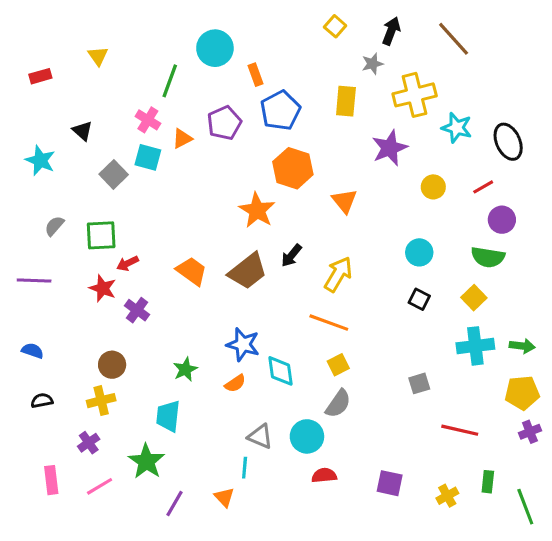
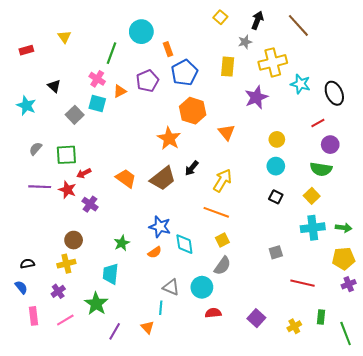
yellow circle: (433, 187) -> (277, 139), moved
purple line: (34, 280) -> (40, 187), moved
blue semicircle: (33, 351) -> (21, 287), moved, turned 32
purple square: (390, 483) -> (256, 318), turned 30

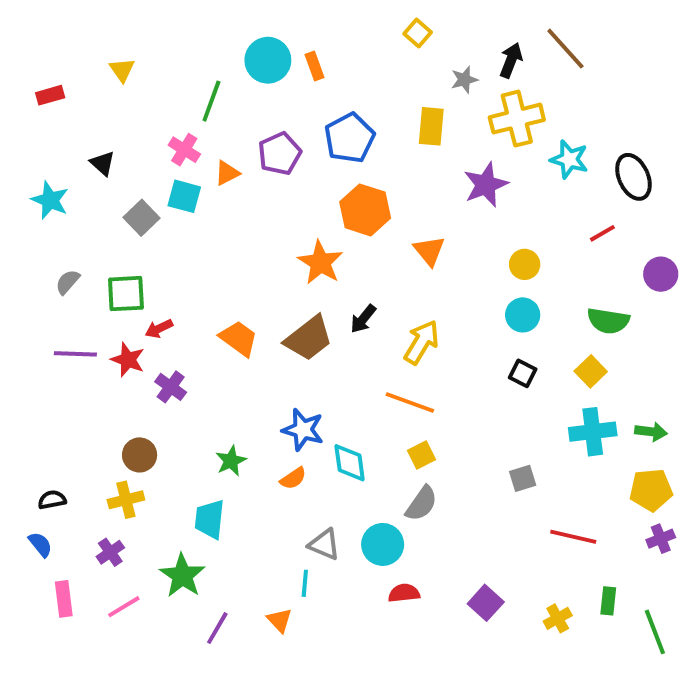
black arrow: (257, 20) -> (511, 60), moved
orange rectangle: (168, 49) -> (315, 66), moved
purple circle: (330, 145) -> (661, 274), moved

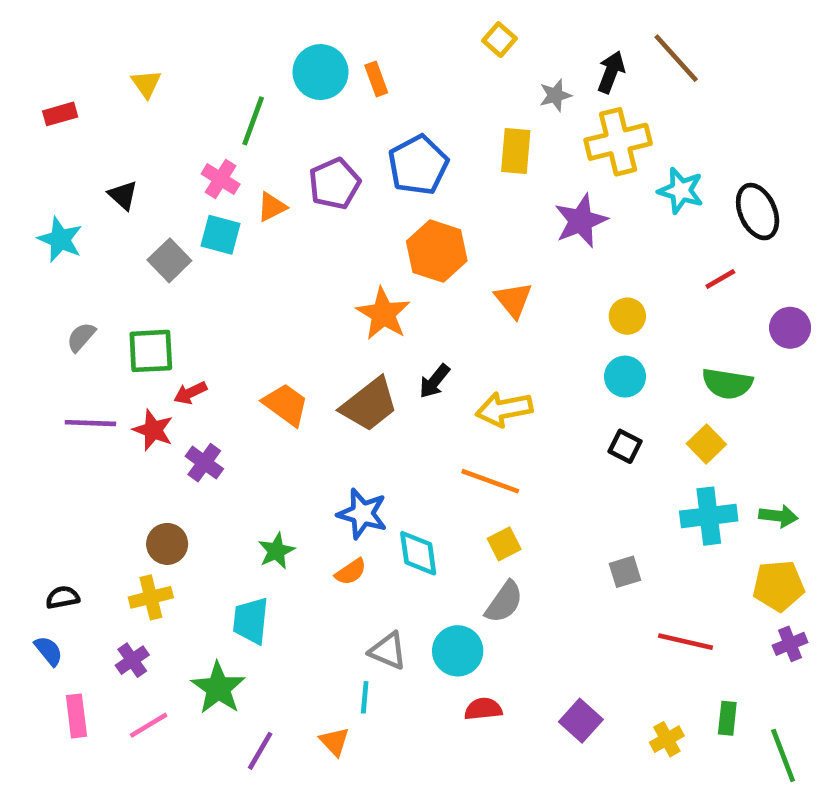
yellow arrow: (422, 342) -> (504, 409), turned -132

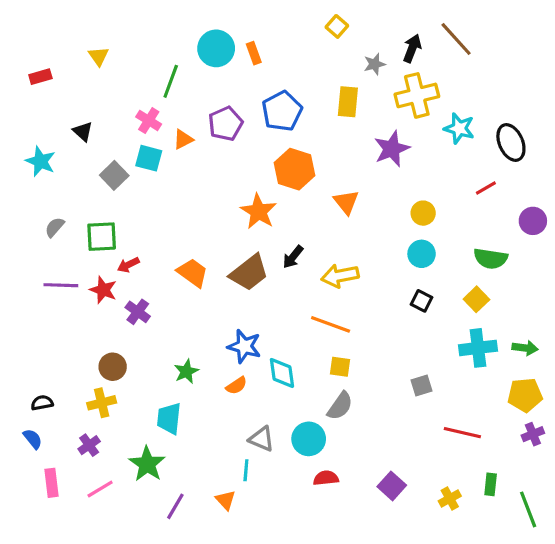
yellow square: (504, 544) -> (340, 367), turned 35

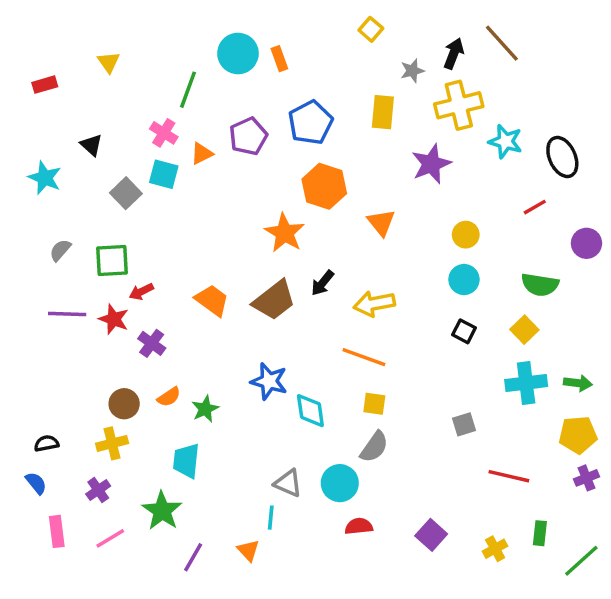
orange semicircle: (237, 386) -> (169, 397), moved
green line: (528, 509) -> (581, 561), turned 69

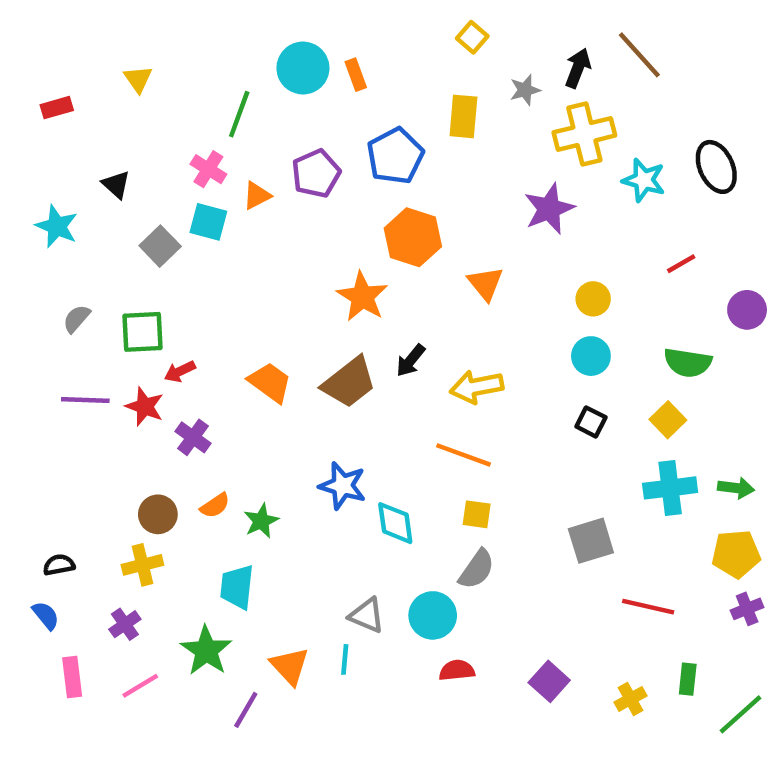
yellow rectangle: (383, 112) -> (463, 116), moved
black ellipse: (562, 157) -> (716, 167), moved
gray square: (464, 424) -> (591, 541), size x1.5
orange triangle: (248, 550) -> (290, 666), moved, size x1.4

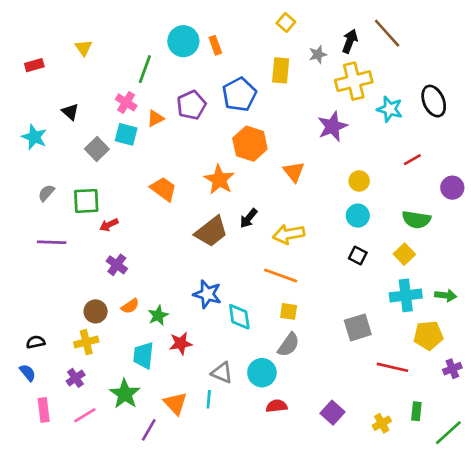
orange trapezoid: (270, 382) -> (163, 189), moved
red star: (145, 407) -> (181, 343), moved, turned -30
yellow pentagon: (736, 554) -> (428, 335), moved

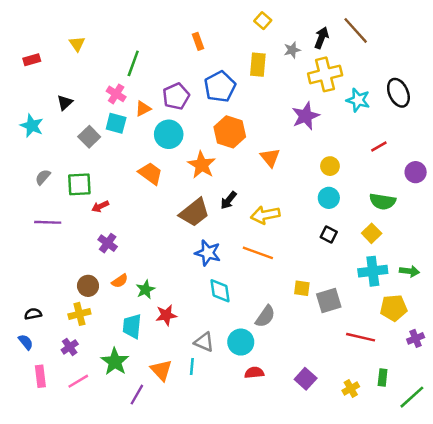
cyan circle: (183, 41) -> (169, 134), moved
black triangle: (70, 112) -> (65, 103), turned 35
blue star: (207, 294) -> (208, 253), moved
yellow square: (289, 311) -> (302, 288), moved

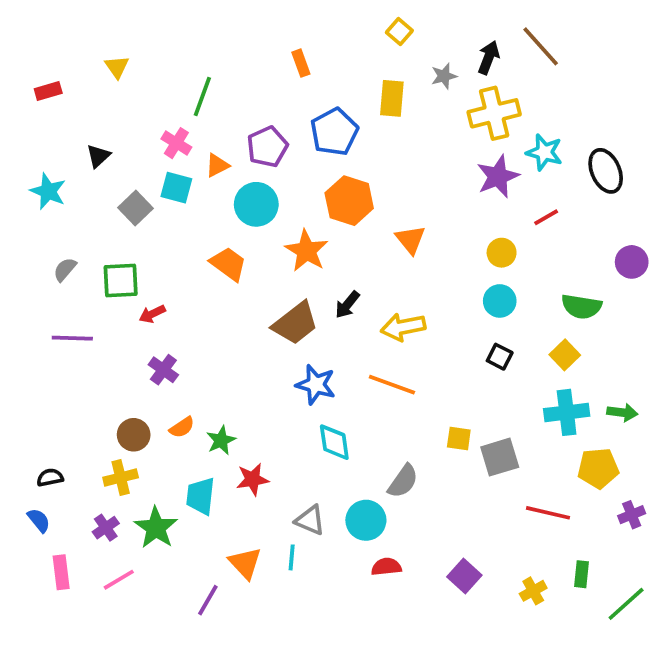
black ellipse: (398, 93) -> (606, 171), moved
purple star: (306, 116) -> (498, 176), moved
red line: (379, 147) -> (546, 217), moved
green star: (115, 362) -> (156, 528), moved

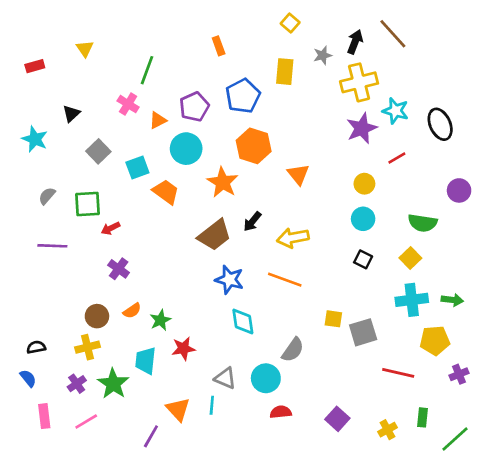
cyan square: (176, 188) -> (137, 168), moved, turned -35

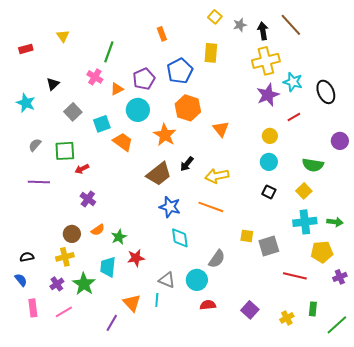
black arrow: (355, 42) -> (263, 31), turned -30
gray star: (323, 55) -> (240, 25), moved

